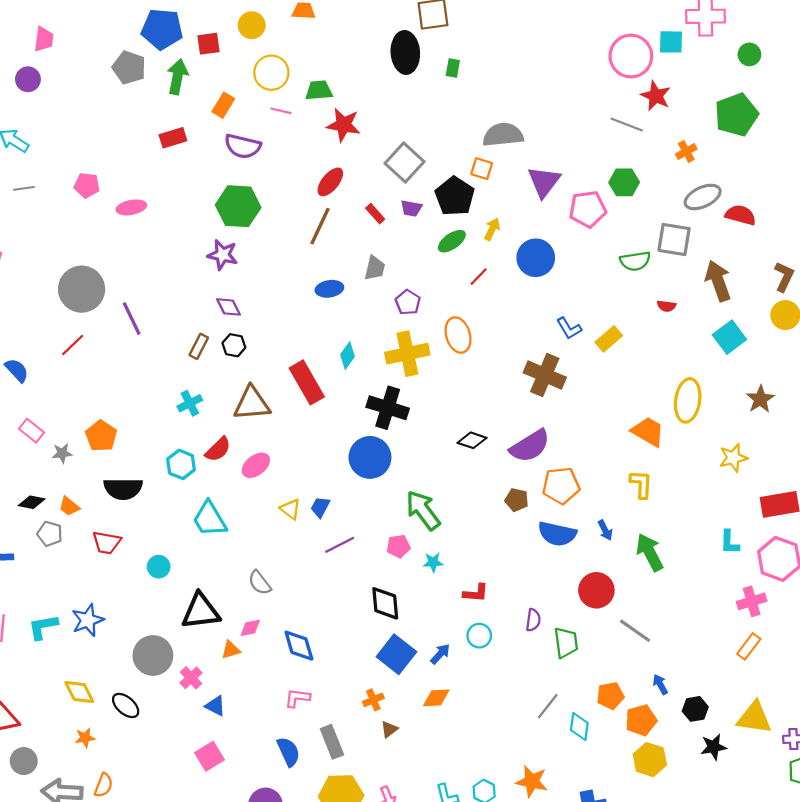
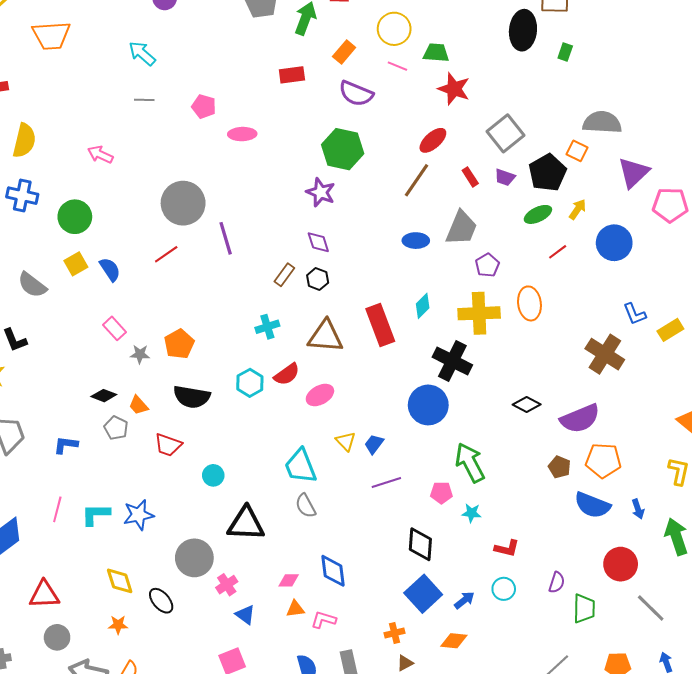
gray trapezoid: (375, 268) -> (461, 228), size x1.5
cyan trapezoid: (210, 519) -> (300, 466), moved
pink diamond: (250, 628) -> (289, 580), moved
orange triangle: (231, 650) -> (295, 609), moved

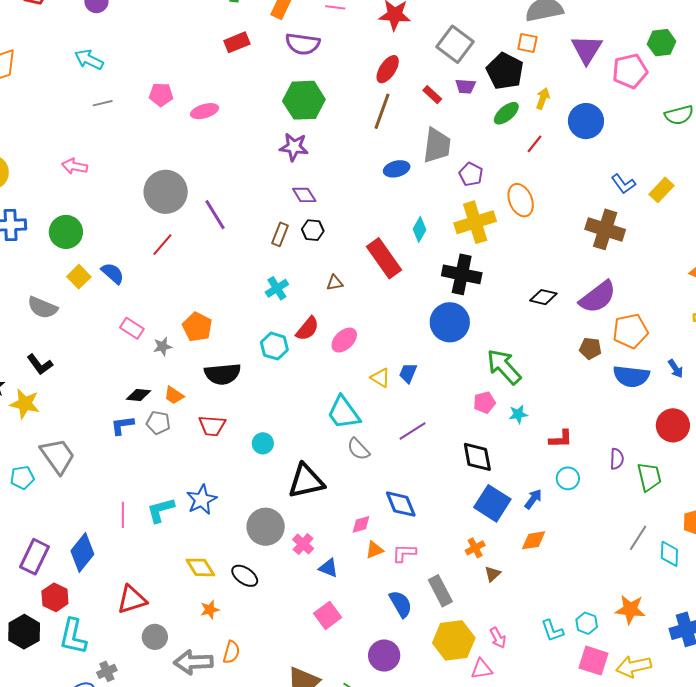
brown triangle: (326, 336) -> (335, 283), size x0.5
blue L-shape: (66, 445) -> (122, 425), moved
purple line: (386, 482) -> (412, 431), moved

